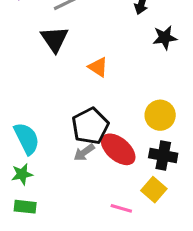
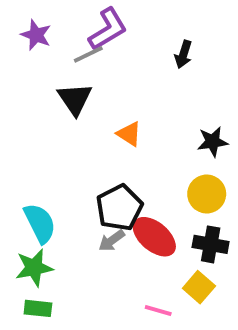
black star: (165, 38) -> (213, 142), moved
green star: (22, 174) -> (34, 268), size x1.4

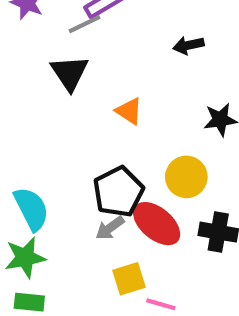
black arrow: (183, 54) -> (188, 45), moved, turned 60
yellow circle: (207, 194) -> (186, 177), moved
yellow square: (199, 287) -> (129, 279), moved, turned 32

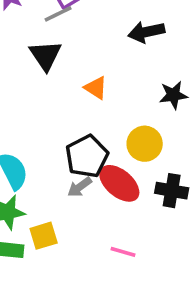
black arrow: (188, 45) -> (146, 32), size x1.4
yellow square: (129, 279) -> (44, 236), moved

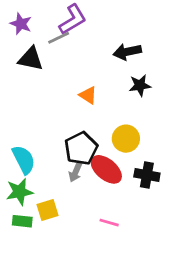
black triangle: (45, 55) -> (31, 59), moved, turned -44
black star: (173, 95) -> (140, 85), moved
gray arrow: (80, 187) -> (75, 172), turned -30

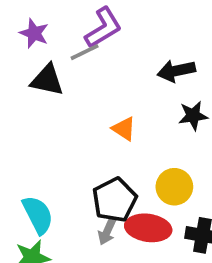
red ellipse: (106, 169) -> (148, 228), turned -32

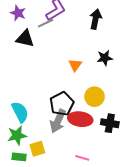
black arrow: (176, 71) -> (96, 19), moved, turned 114
orange triangle: (124, 129) -> (75, 65), moved, turned 32
gray arrow: (107, 232) -> (58, 121), size x1.6

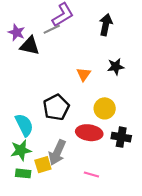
purple star: (18, 13) -> (17, 32), moved
black pentagon: (62, 104) -> (56, 107), moved
gray arrow: (58, 121) -> (57, 152), moved

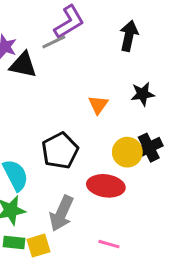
black cross: (121, 137) -> (149, 148), moved, turned -36
yellow square: (43, 165) -> (39, 246), moved

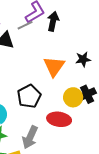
black arrow: (129, 36) -> (53, 21), moved
orange triangle: (98, 105) -> (54, 66), size x1.6

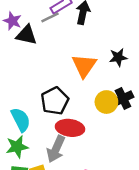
red ellipse: (59, 119) -> (70, 128), moved

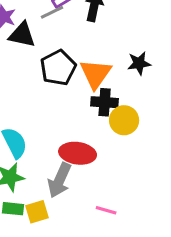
black cross: (123, 98) -> (105, 102), moved, turned 30
black pentagon: (55, 101) -> (58, 68), moved

